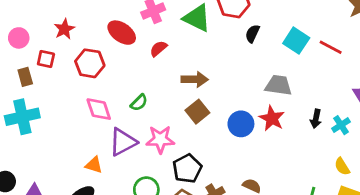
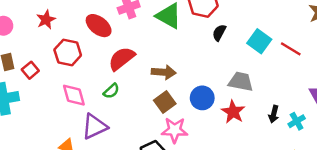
red semicircle: (158, 49) -> (122, 59), moved, size x1.6
red square: (46, 59) -> (30, 70), moved, turned 35
blue circle: (241, 124) -> (202, 98), moved
pink star: (160, 139) -> (175, 130), moved

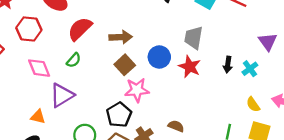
gray trapezoid: (241, 82) -> (194, 38), turned -85

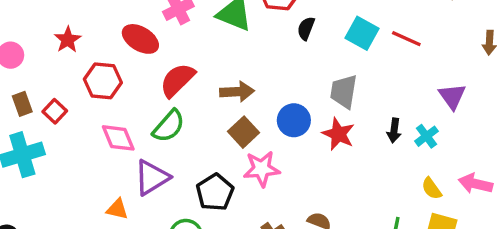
green semicircle: (74, 60) -> (169, 126), size x1.5
black pentagon: (119, 115) -> (215, 192), moved

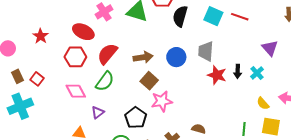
black semicircle: (306, 28) -> (180, 16), size x1.5
red hexagon: (103, 81) -> (75, 57), moved
blue circle: (294, 120) -> (176, 57), moved
red star: (338, 134) -> (217, 75), moved
purple triangle: (152, 177) -> (98, 112), size x0.6

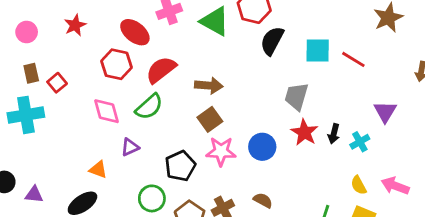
cyan square: (213, 16) -> (318, 51), turned -36
blue circle: (176, 57) -> (262, 147), moved

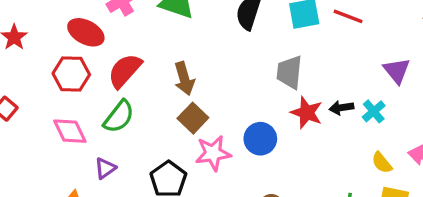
brown arrow: (209, 85) -> (184, 79), turned 80
black arrow: (334, 134) -> (341, 108), turned 78

